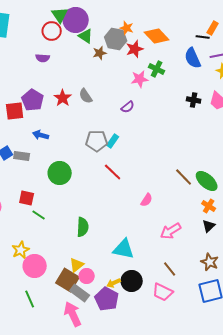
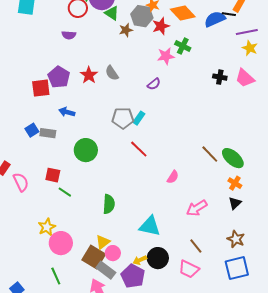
blue semicircle: (193, 58) -> (215, 19), moved, turned 90

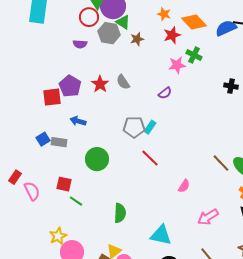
gray hexagon: (142, 16) -> (109, 33), moved

